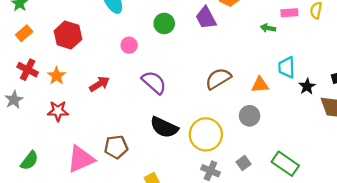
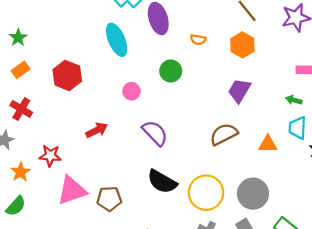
purple trapezoid: (206, 18) -> (239, 91), moved, turned 55
green arrow: (268, 28) -> (294, 100), moved
orange star: (57, 76) -> (20, 172), moved
gray circle: (250, 116) -> (253, 194), moved, size x1.4
pink triangle: (81, 159) -> (72, 190), moved

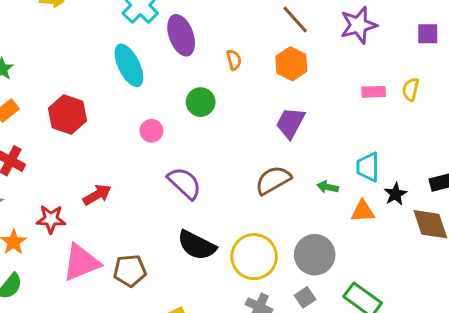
orange semicircle: (198, 40) -> (234, 60), turned -112
green arrow: (294, 100) -> (328, 187), moved
red arrow: (97, 130) -> (97, 195), moved
orange triangle: (268, 144) -> (363, 211), moved

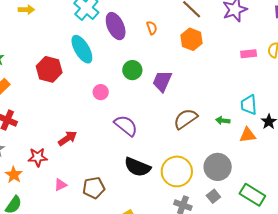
orange semicircle: (234, 60) -> (152, 28), moved
red hexagon: (68, 115) -> (49, 69), moved
purple trapezoid: (290, 123) -> (162, 81), moved
pink triangle: (81, 262) -> (60, 185), size x0.5

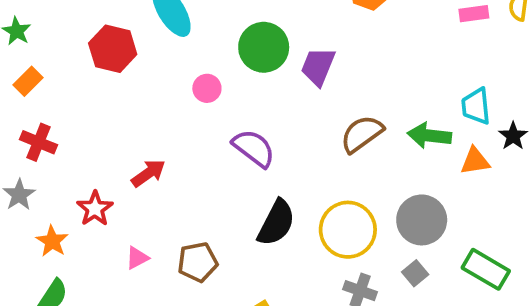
green circle: (132, 70) -> (264, 47), size x1.4
green arrow: (223, 121) -> (429, 136), size x1.6
red star: (38, 157) -> (95, 209), turned -30
black semicircle: (137, 167) -> (276, 223), turned -84

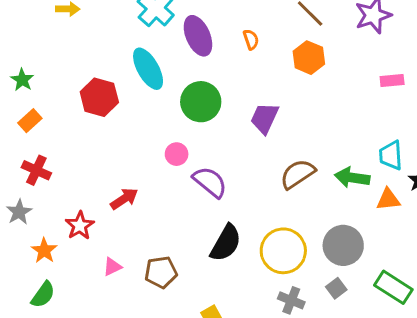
green circle: (264, 47) -> (201, 102), moved
pink circle: (207, 88) -> (177, 154), moved

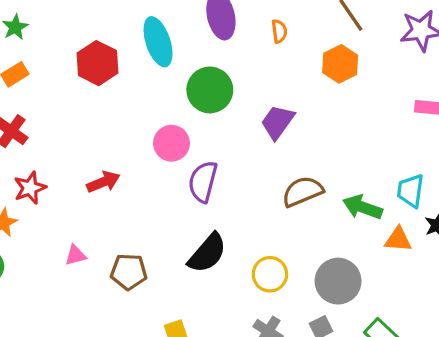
pink circle: (177, 154) -> (172, 143), size x1.4
purple semicircle: (210, 182) -> (203, 182), turned -126
red star: (80, 226) -> (30, 188), moved
yellow circle: (283, 251) -> (270, 274), size x0.7

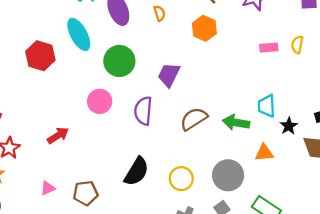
purple semicircle: (203, 182) -> (143, 111), moved
orange triangle: (398, 239) -> (264, 153), moved

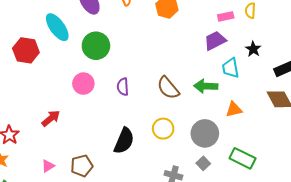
purple trapezoid: (169, 75) -> (215, 41), moved, turned 45
purple semicircle: (143, 111) -> (123, 87), size x0.7
brown semicircle: (194, 119) -> (168, 88), turned -90
black star: (289, 126) -> (253, 49), moved
yellow circle: (181, 179) -> (163, 129), moved

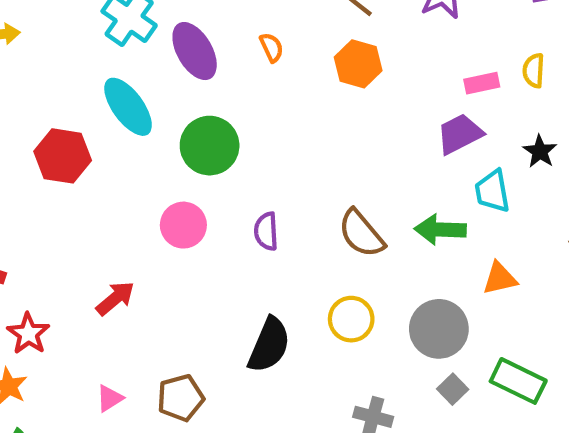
gray square: (203, 163) -> (453, 389), moved

